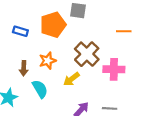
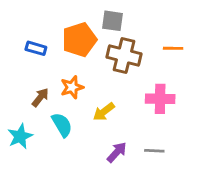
brown cross: (87, 54) -> (124, 55), moved, turned -30
brown arrow: (24, 68) -> (40, 97), turned -144

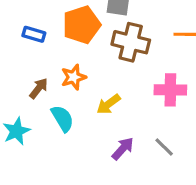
gray line: (154, 151) -> (164, 147), turned 42

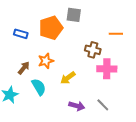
brown cross: (131, 42) -> (93, 50), moved, size x0.7
purple arrow: (123, 149) -> (77, 106), turned 63

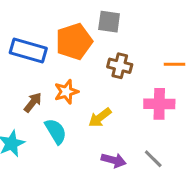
blue rectangle: (21, 34) -> (28, 51), size x1.6
orange line: (116, 34) -> (175, 64), moved
brown cross: (93, 50) -> (120, 66), moved

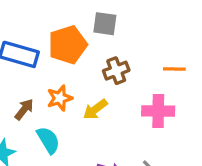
brown cross: (120, 66) -> (116, 71), turned -35
yellow arrow: (100, 118) -> (95, 109), moved

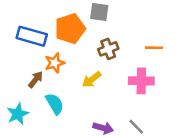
orange star: (60, 98) -> (55, 63), moved

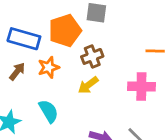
brown cross: (108, 49) -> (92, 56), moved
brown arrow: (36, 80) -> (17, 71), moved

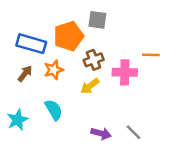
pink cross: (141, 86) -> (125, 72), moved

